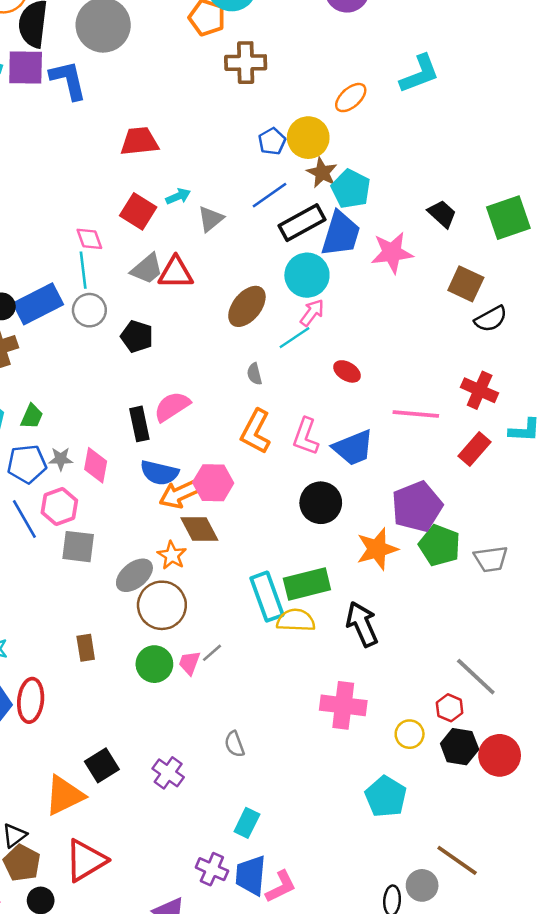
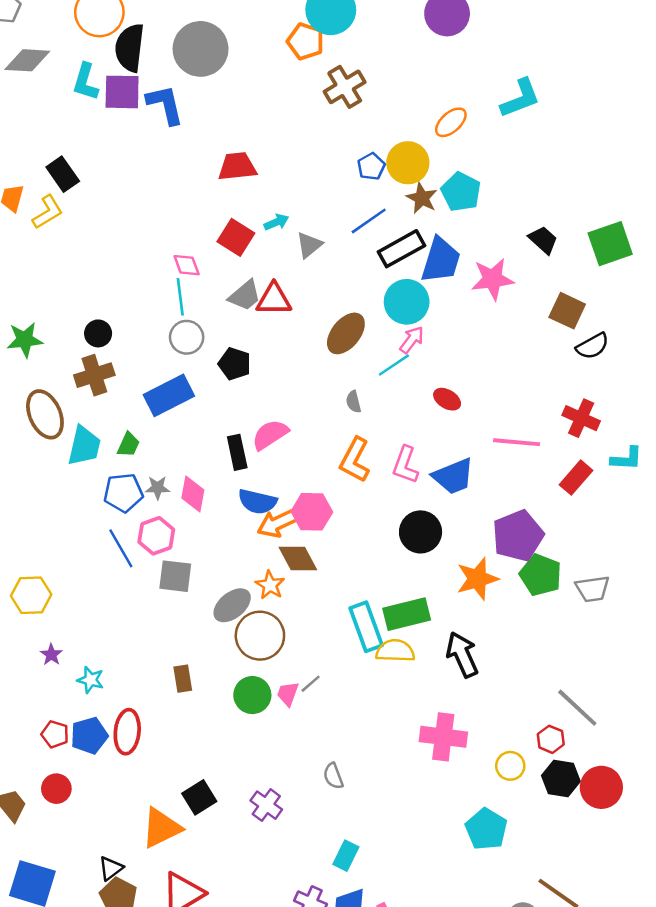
brown cross: (246, 63) -> (345, 87), turned -30
cyan pentagon: (351, 189) -> (461, 192), moved
blue rectangle: (38, 304) -> (169, 395), moved

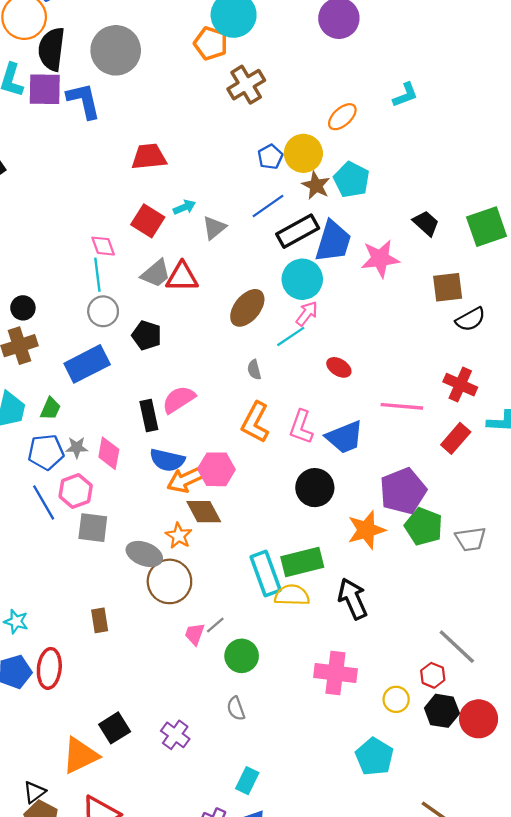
cyan L-shape: (520, 98) -> (405, 95), size x0.7
brown square: (567, 311) -> (448, 287), turned -32
gray ellipse: (232, 605) -> (144, 554), turned 60
green circle: (252, 695) -> (242, 656), moved

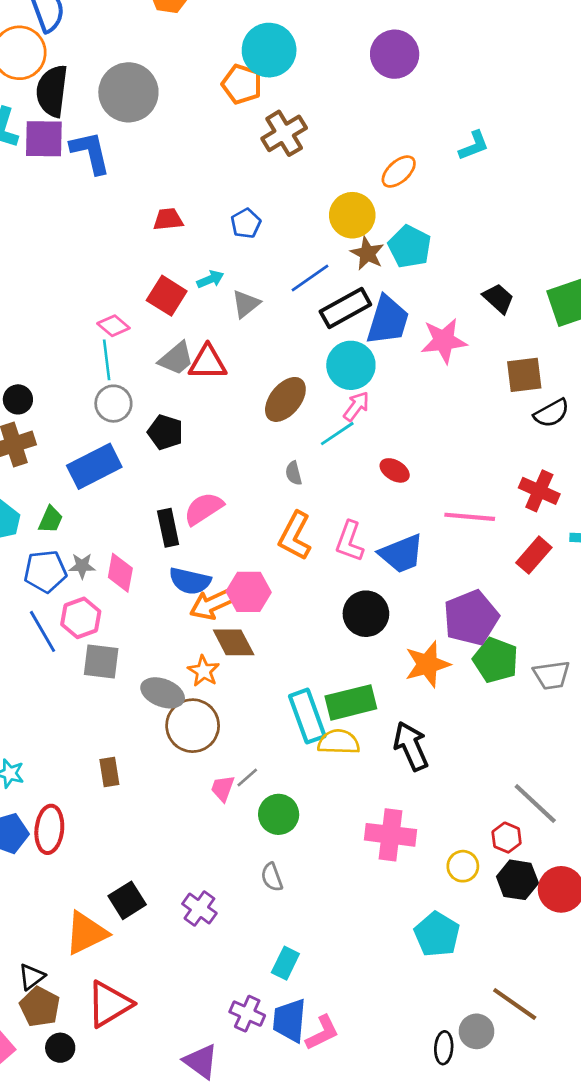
red trapezoid: (149, 157) -> (168, 219), size x0.7
blue pentagon: (270, 157) -> (246, 223), moved
pink diamond: (103, 246) -> (113, 326), turned -30

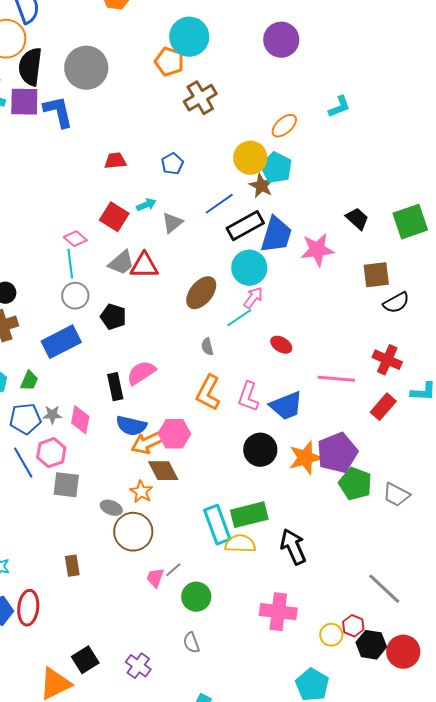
cyan pentagon: (410, 247) -> (276, 168), moved
orange star: (427, 664) -> (305, 458), moved
gray trapezoid: (552, 675) -> (396, 495), turned 36
gray ellipse: (163, 693) -> (111, 508), size x0.7
red hexagon: (507, 838) -> (353, 626), moved

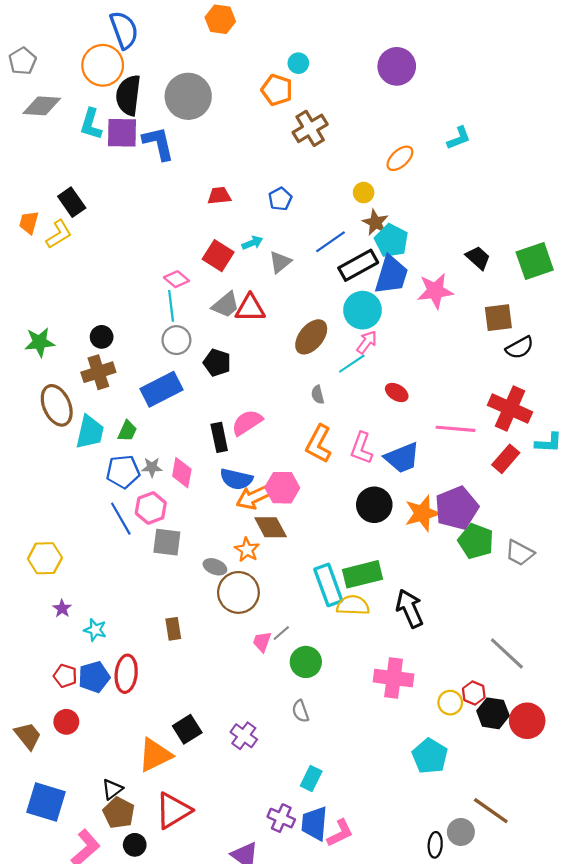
cyan circle: (189, 37) -> (298, 63), size x0.5
yellow circle: (250, 158) -> (364, 193), size x0.6
cyan pentagon: (276, 168) -> (391, 241), moved
red cross: (387, 360) -> (510, 409), size x1.4

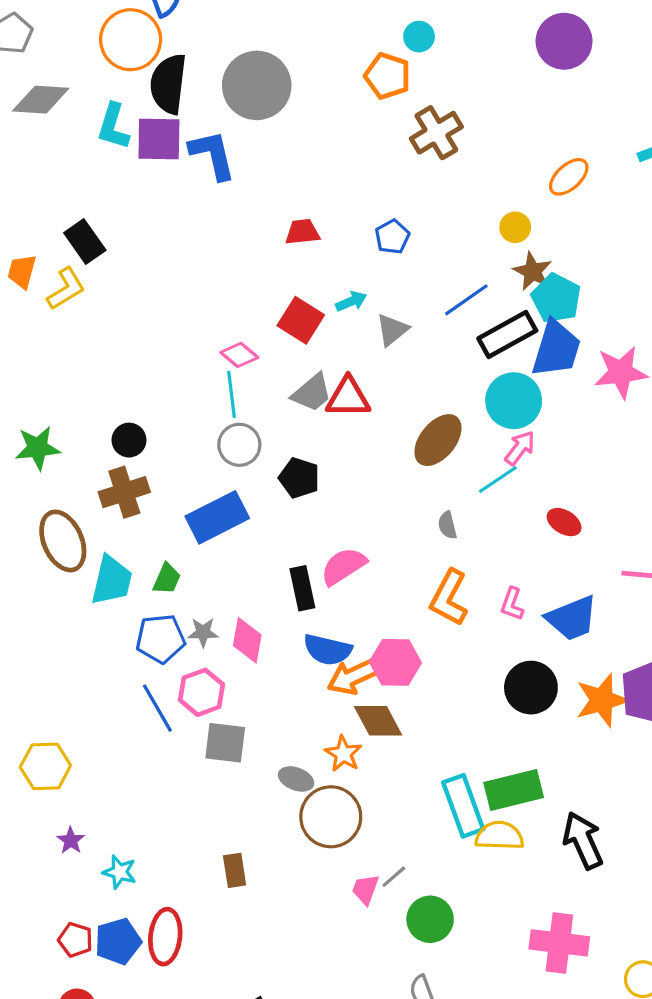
pink L-shape: (361, 448) -> (512, 604), size x0.7

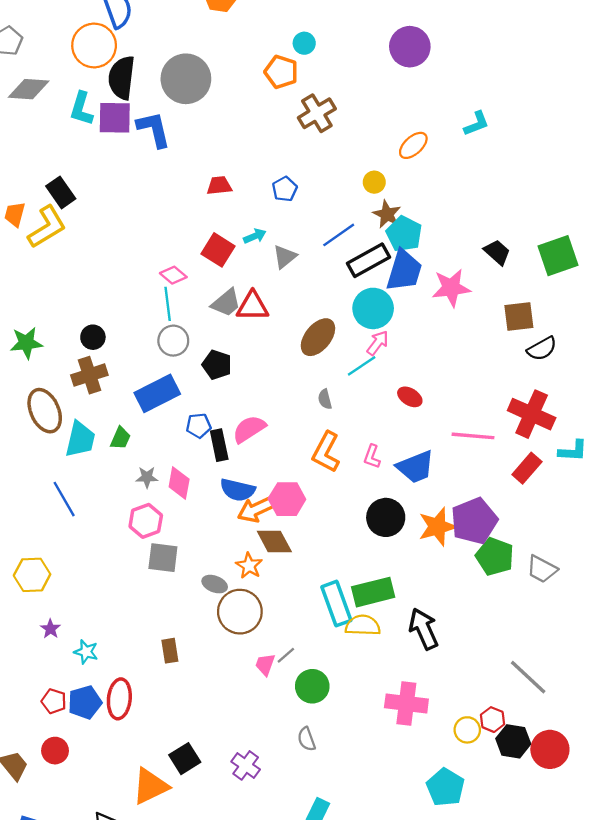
yellow L-shape: (66, 289) -> (47, 227), size x1.4
blue pentagon: (161, 639) -> (199, 426), moved, size x0.7
blue line: (157, 708) -> (64, 499), moved

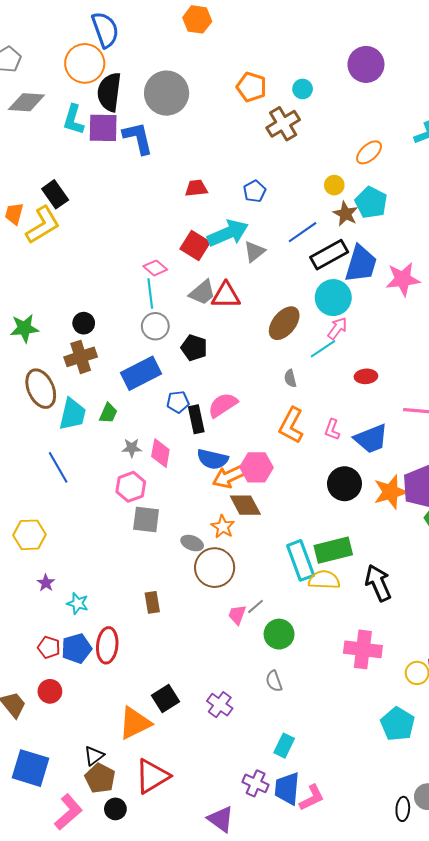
cyan circle: (304, 43) -> (303, 89), moved
cyan pentagon: (404, 234) -> (371, 202), moved
cyan arrow: (255, 236) -> (228, 233), size x2.0
red ellipse: (410, 397) -> (366, 376), turned -35

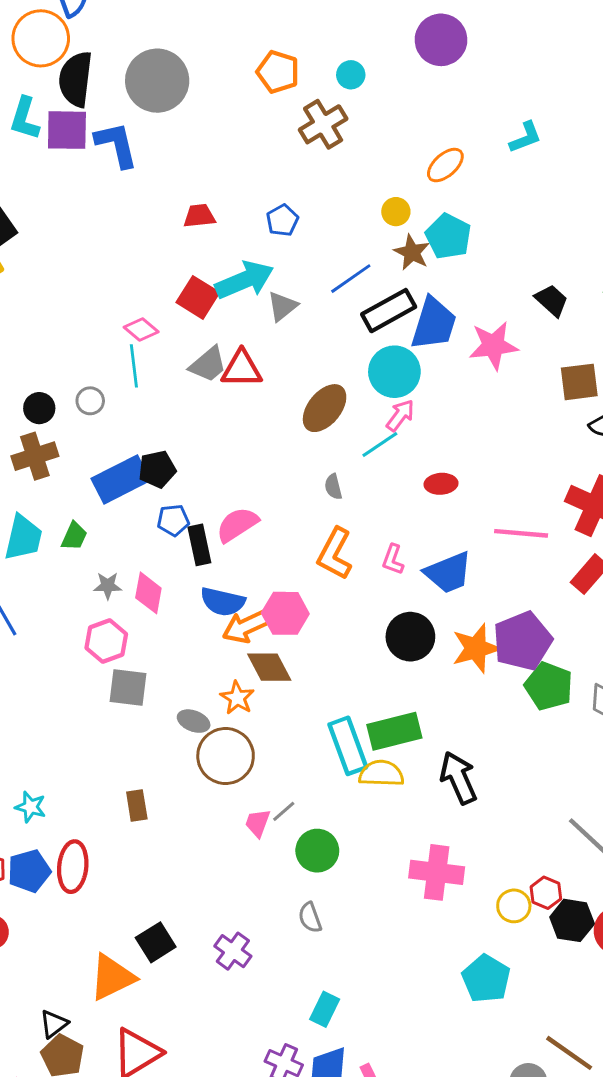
gray circle: (155, 326) -> (90, 401), moved, size x0.7
black pentagon: (194, 348) -> (157, 469), moved, turned -30

